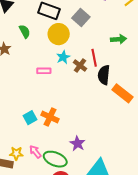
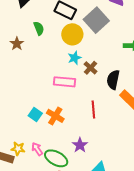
gray square: (81, 18) -> (96, 20), size x1.4
red line: (94, 58) -> (93, 110), moved
pink rectangle: (44, 71) -> (65, 82), moved, size x1.5
cyan square: (30, 118) -> (35, 114), turned -32

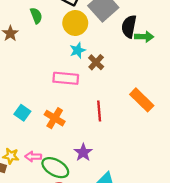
black semicircle: (113, 80) -> (129, 26), moved
cyan square: (35, 114) -> (22, 113), moved
pink arrow: (37, 149) -> (33, 157), turned -56

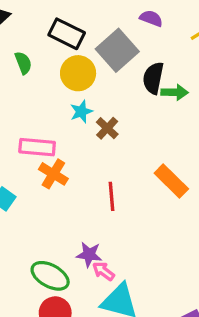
pink rectangle: (66, 78) -> (37, 147), moved
orange cross: (55, 118) -> (53, 174), moved
purple star: (83, 152) -> (89, 254), turned -30
pink arrow: (33, 157) -> (103, 271), moved, turned 35

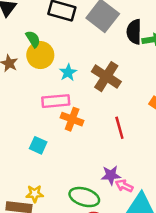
yellow circle: (78, 73) -> (40, 55), moved
cyan star: (81, 112) -> (68, 72), moved
brown cross: (107, 128) -> (106, 77), size x1.6

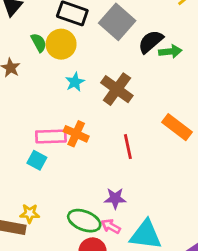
black semicircle: (134, 32) -> (151, 42), turned 45
yellow circle: (40, 55) -> (61, 44), moved
pink rectangle: (56, 101) -> (51, 137), moved
pink arrow: (124, 186) -> (111, 226), moved

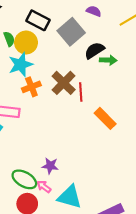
cyan star: (75, 82) -> (21, 65), moved, size x1.6
orange cross: (76, 134) -> (31, 87), moved, turned 36
red line: (128, 147) -> (81, 92), moved

